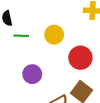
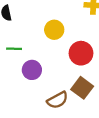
green line: (21, 36) -> (14, 49), moved

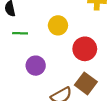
green line: (14, 49) -> (20, 33), moved

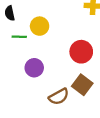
yellow circle: (58, 25) -> (40, 26), moved

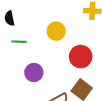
yellow circle: (40, 26) -> (56, 31), moved

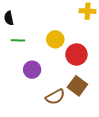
yellow circle: (56, 31) -> (55, 39), moved

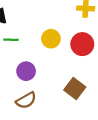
red circle: (76, 54) -> (82, 44), moved
brown semicircle: (55, 97) -> (26, 100), moved

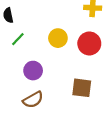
green line: (11, 40) -> (18, 39), turned -48
brown square: (75, 88) -> (82, 88), turned -30

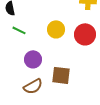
green line: (18, 39) -> (19, 30), turned 72
brown square: (82, 88) -> (61, 75), moved

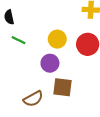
purple circle: (33, 59) -> (50, 63), moved

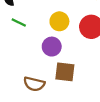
brown semicircle: (33, 99) -> (34, 84), turned 42

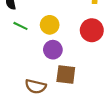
yellow circle: (59, 21) -> (50, 25), moved

